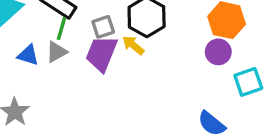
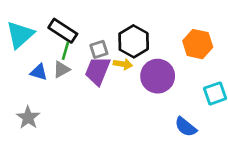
yellow arrow: (133, 45) -> (123, 64), turned 150
purple circle: (218, 52) -> (158, 76), moved, size x1.6

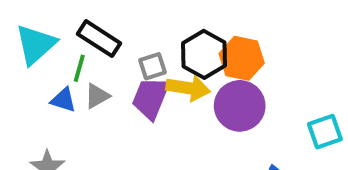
orange hexagon: (198, 44) -> (242, 58), moved
green line: (65, 51) -> (79, 68), moved
yellow arrow: (123, 64) -> (188, 88), size x1.5

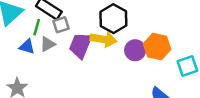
orange hexagon: (242, 58) -> (157, 47), moved
gray square: (153, 66) -> (61, 25), moved
purple circle: (240, 106) -> (135, 50), size x0.7

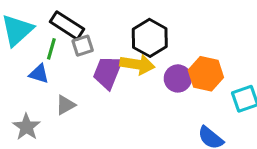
gray triangle: (48, 44) -> (65, 105), moved

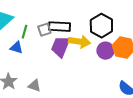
black rectangle: (67, 25) -> (59, 27), moved, turned -30
black hexagon: (150, 38) -> (101, 26), moved
gray triangle: (65, 105) -> (34, 86), moved, turned 48

